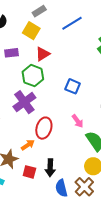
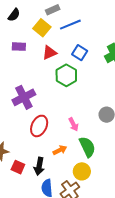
blue line: (72, 23) -> (70, 25), moved
green hexagon: (33, 76) -> (66, 75), moved
blue square: (73, 86) -> (80, 53), moved
orange arrow: (28, 145) -> (60, 150), moved

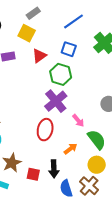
blue line: (70, 25) -> (73, 21), moved
purple cross: (24, 97) -> (56, 101), moved

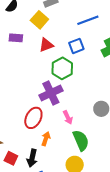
blue square: (69, 49) -> (76, 46), turned 35
orange arrow: (71, 149) -> (46, 139), moved, turned -48

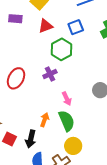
purple cross: (51, 93) -> (50, 74), size x0.6
red ellipse: (33, 118) -> (16, 78), moved
green semicircle: (81, 140) -> (67, 121), moved

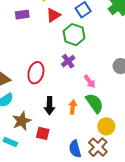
black arrow: (31, 139) -> (50, 106), moved

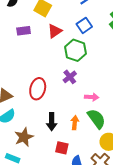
pink arrow: (90, 82) -> (92, 97), turned -48
red square: (43, 133) -> (62, 148), moved

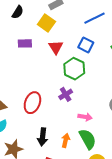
blue square: (84, 25) -> (86, 45), turned -35
red triangle: (55, 31) -> (56, 47), turned -35

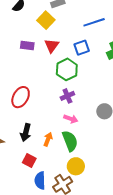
purple rectangle: (25, 43) -> (27, 45), moved
blue square: (86, 45) -> (82, 48), turned 35
purple cross: (66, 94) -> (67, 96), moved

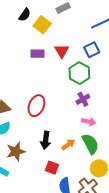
yellow square: (46, 20) -> (42, 25), moved
orange arrow: (48, 139) -> (68, 145), turned 40

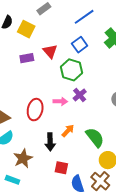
pink arrow: (89, 122) -> (60, 101), moved
orange arrow: (68, 145) -> (68, 131), moved

